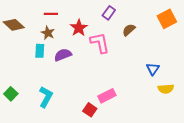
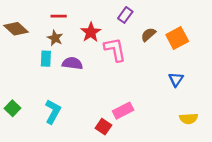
orange square: (167, 19) -> (177, 38), moved
purple semicircle: (63, 55) -> (72, 63), turned 30
yellow semicircle: (166, 89) -> (189, 119), moved

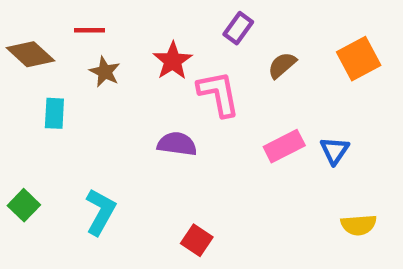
red line: (59, 16) -> (89, 30), moved
orange square: (177, 38) -> (359, 59), moved
cyan rectangle: (46, 59) -> (54, 113), moved
purple semicircle: (72, 63) -> (177, 144), moved
pink rectangle: (123, 111) -> (284, 146), moved

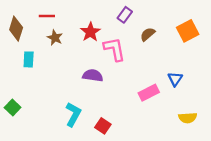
brown diamond: (30, 54) -> (16, 29), turned 65
pink rectangle: (284, 146) -> (149, 93), moved
cyan L-shape: (100, 212) -> (73, 114), moved

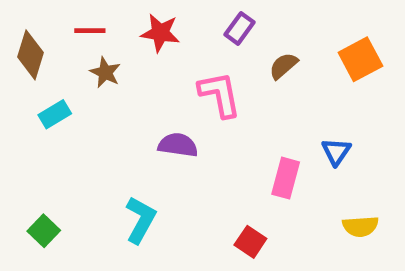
red star: (90, 32) -> (160, 33), moved, turned -30
cyan rectangle: (29, 59) -> (55, 114), turned 56
pink rectangle: (149, 93) -> (286, 178), turned -48
green square: (13, 107) -> (44, 231), moved
red square: (103, 126) -> (250, 242), moved

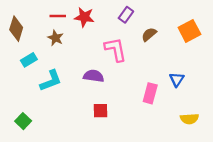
red line: (90, 31) -> (58, 16), moved
cyan L-shape: (140, 220) -> (51, 81), moved, turned 40
red square: (250, 242) -> (100, 111), moved, turned -35

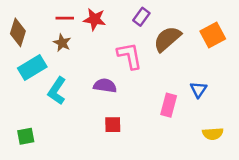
brown semicircle: (149, 34) -> (167, 39), size x1.6
cyan rectangle: (29, 60) -> (32, 67), size x1.5
cyan L-shape: (51, 81) -> (57, 91), turned 145
green square: (23, 121) -> (26, 136), turned 35

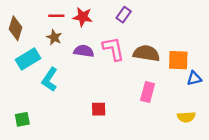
orange square: (213, 35) -> (178, 60), moved, turned 30
brown semicircle: (167, 39) -> (146, 53), moved, turned 50
purple semicircle: (105, 86) -> (84, 51), moved
blue triangle: (198, 90) -> (194, 78), moved, turned 42

